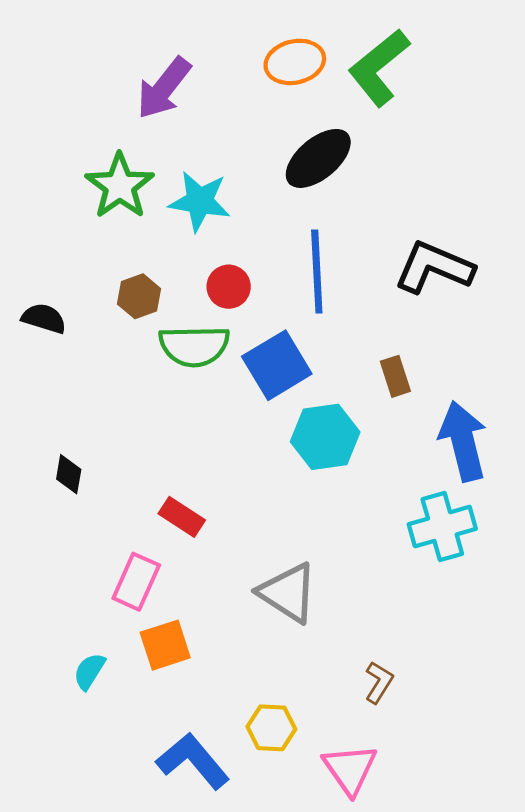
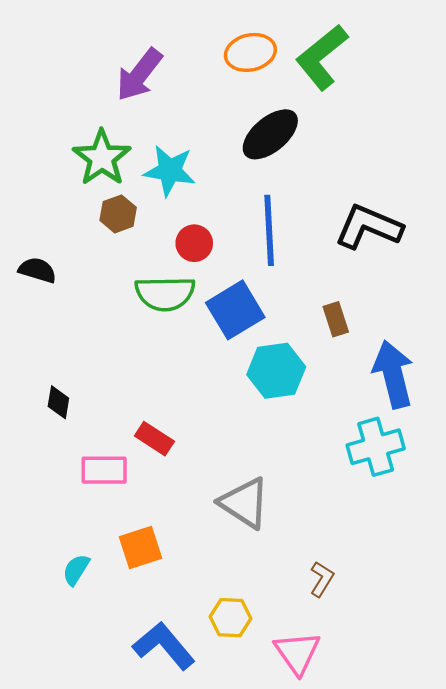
brown hexagon: (139, 296) -> (118, 214), moved
pink rectangle: (136, 582) -> (104, 470), moved, turned 66

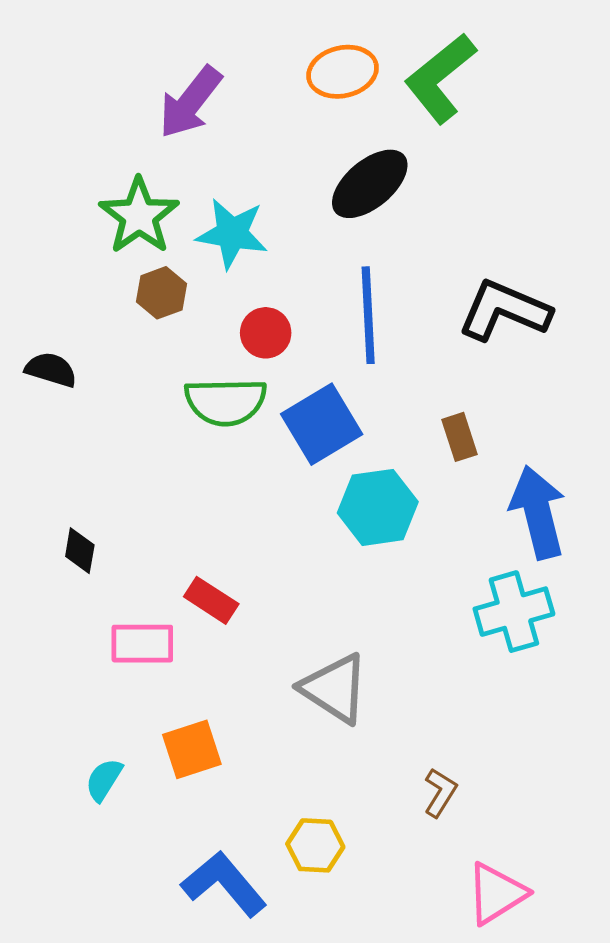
pink triangle: (297, 653) -> (496, 893), moved, turned 33

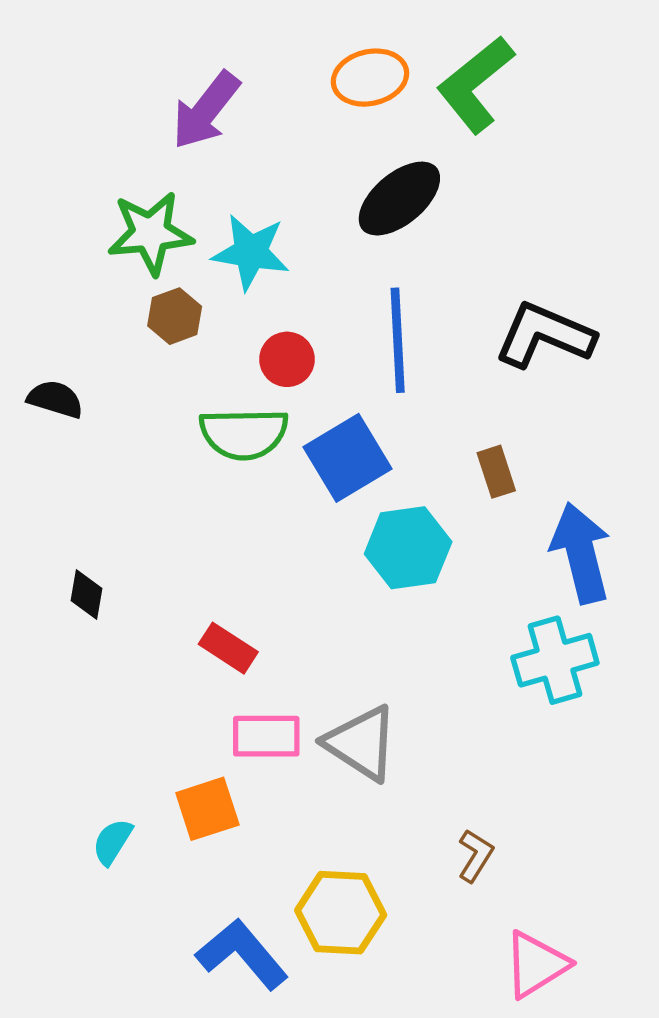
green star: (139, 216) -> (150, 233), turned 30
pink rectangle: (142, 644) -> (266, 736), moved
yellow hexagon: (315, 845) -> (341, 913), size x1.4

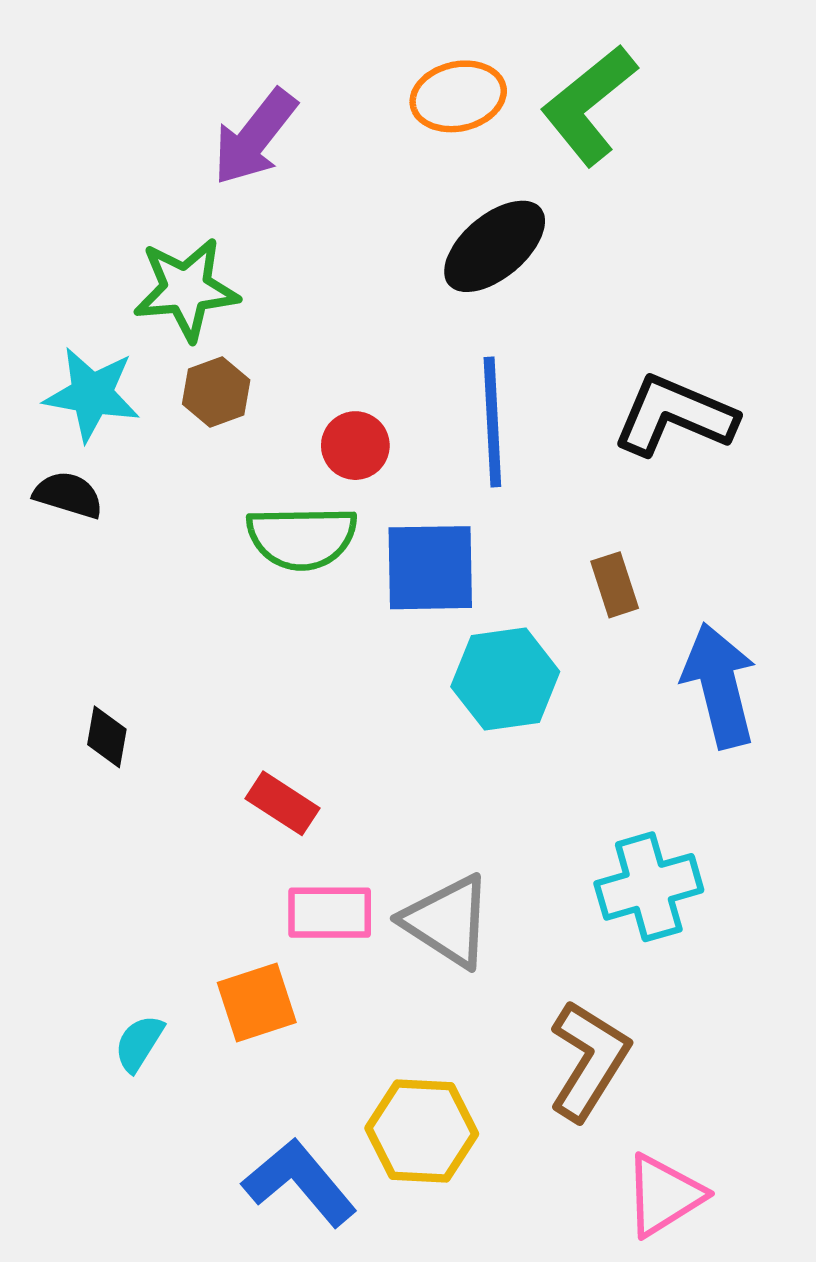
cyan star: (251, 252) -> (92, 394), moved
blue square: (348, 458) -> (430, 568), turned 30
cyan cross: (555, 660) -> (649, 887), moved
brown L-shape: (475, 856) -> (589, 1060), size x1.8

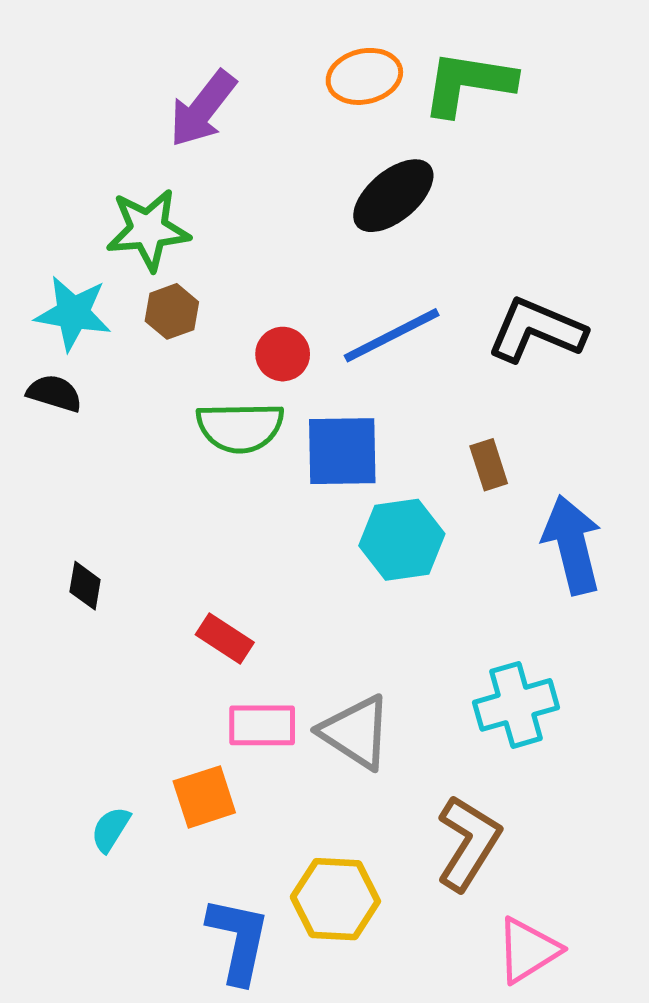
green L-shape: (589, 105) -> (468, 83), turned 48
blue line: (492, 422) -> (392, 335), turned 66
blue L-shape: (300, 1182) -> (238, 940), turned 52

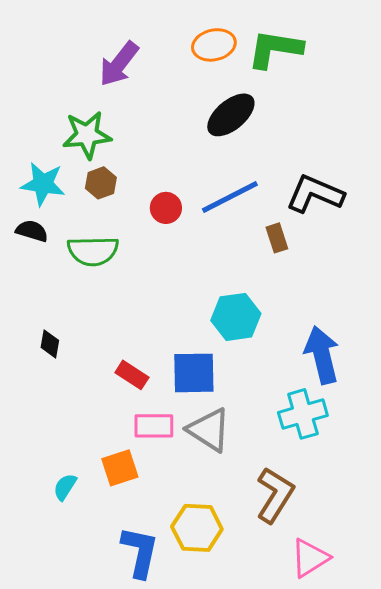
green semicircle: (240, 427) -> (93, 251), moved
blue square: (342, 451) -> (194, 373), moved
brown rectangle: (489, 465) -> (277, 238), moved
blue arrow: (572, 545) -> (322, 355), moved

